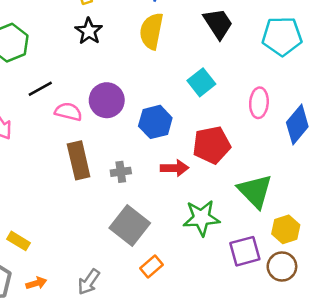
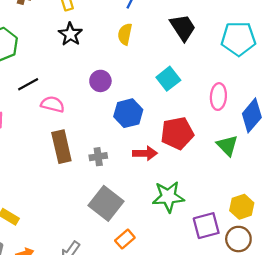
yellow semicircle: (151, 31) -> (125, 34), size x0.7
purple circle: (107, 100) -> (100, 81), moved, size x0.7
green triangle: (255, 191) -> (227, 146), moved, size x0.7

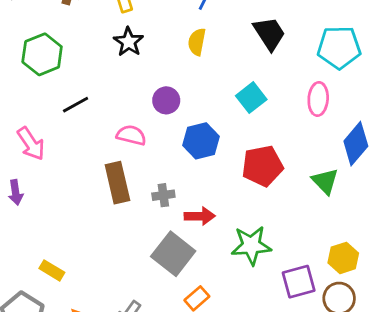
pink ellipse: (218, 97) -> (318, 99), moved
pink semicircle: (53, 104) -> (131, 135), moved
red arrow: (145, 153) -> (200, 216), moved

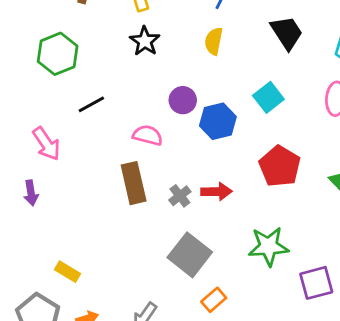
blue hexagon: (201, 141) -> (218, 121), moved
red pentagon: (262, 166) -> (280, 166), turned -30
gray cross: (163, 195) -> (180, 196), turned -30
red arrow: (200, 216) -> (216, 192), moved

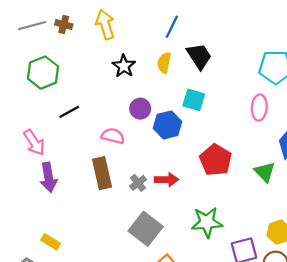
black trapezoid: (287, 33) -> (199, 56), moved
black star: (145, 41) -> (124, 66), moved
cyan square: (268, 97) -> (194, 100), moved, turned -35
purple arrow: (31, 193) -> (48, 177), moved, size x1.5

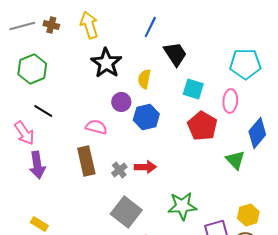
yellow semicircle: (164, 63) -> (144, 79), moved
black star: (124, 66) -> (106, 63), size x1.4
cyan square: (194, 100) -> (193, 89), moved
black line: (69, 112) -> (43, 111), moved, turned 60
red pentagon: (216, 160) -> (202, 126), moved

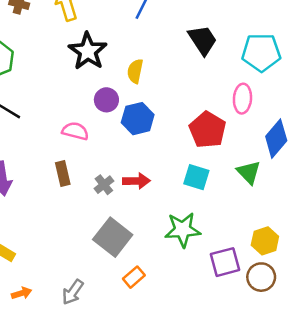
black trapezoid: (175, 54) -> (203, 40), moved
cyan square: (193, 89) -> (196, 177), moved
brown rectangle: (86, 161) -> (63, 173), size x0.7

